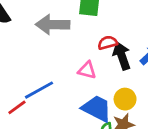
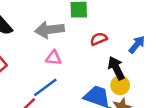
black arrow: (122, 56) -> (116, 68), moved
pink triangle: (87, 70) -> (54, 58), moved

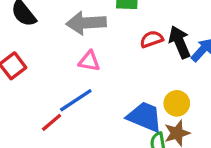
black arrow: (116, 68) -> (180, 42), moved

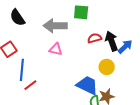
blue line: (76, 100) -> (22, 70), moved, turned -55
yellow circle: (177, 103) -> (107, 67), moved

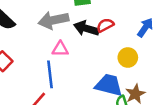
black arrow: (111, 41) -> (86, 28), moved, turned -42
blue line: (22, 70) -> (50, 74), moved

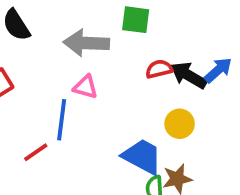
black arrow: (86, 28) -> (189, 75), moved
blue arrow: (145, 28) -> (218, 70), moved

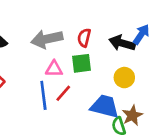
green square: (136, 20) -> (81, 63), moved
red semicircle: (159, 69) -> (84, 38), moved, turned -48
red line: (36, 152) -> (63, 93), moved

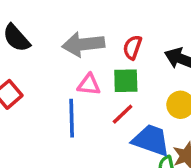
red line: (63, 93) -> (123, 114), moved

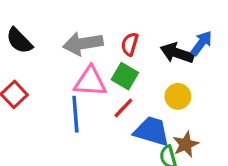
green square: (126, 81) -> (125, 76), turned 35
pink triangle: (89, 85) -> (90, 82), size x1.5

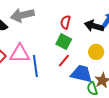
gray arrow: (83, 44) -> (22, 15), moved
pink triangle: (90, 82) -> (20, 54), moved

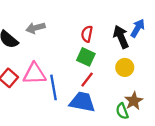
gray arrow: (22, 15) -> (35, 28), size x0.7
black arrow: (94, 26) -> (121, 37), turned 54
blue trapezoid: (82, 74) -> (82, 102), moved

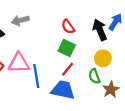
red semicircle: (87, 34) -> (68, 27), turned -48
green semicircle: (122, 111) -> (94, 76), moved

